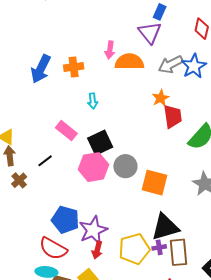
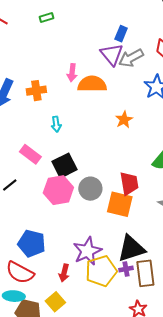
gray arrow: (171, 64) -> (131, 58), moved
red trapezoid: (173, 116) -> (129, 183), moved
purple star: (93, 230) -> (87, 251), moved

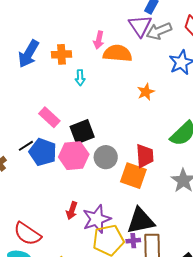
cyan arrow: (56, 124) -> (80, 78), moved
blue pentagon: (32, 243) -> (43, 152), moved
red arrow: (64, 273) -> (72, 211), moved

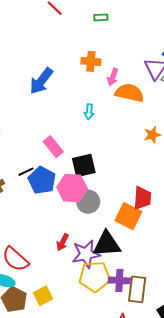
orange cross: (61, 54) -> (91, 61), moved
gray circle: (106, 157) -> (88, 202), moved
black triangle: (141, 221) -> (107, 244), moved
purple cross: (133, 241) -> (119, 280), size x1.5

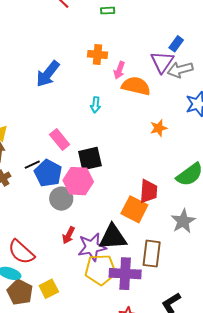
gray circle: (88, 202) -> (61, 199), moved
purple cross: (119, 280) -> (125, 274), size x1.4
brown rectangle: (137, 289) -> (152, 254), moved

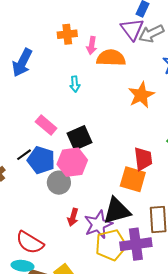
orange star: (159, 128) -> (141, 95), size x1.5

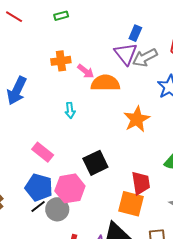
pink arrow: (92, 45) -> (86, 71), turned -60
black square: (80, 138) -> (95, 163), moved
black line: (24, 155) -> (38, 207), moved

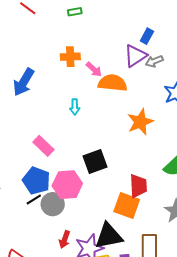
purple triangle: (126, 54) -> (135, 56), turned 30
gray arrow: (145, 58) -> (154, 61), size x0.7

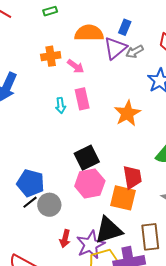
orange semicircle: (112, 83) -> (89, 33), moved
pink rectangle: (43, 146) -> (82, 99), moved, turned 40
pink hexagon: (67, 185) -> (90, 183), moved

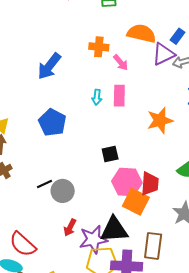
black square: (87, 158) -> (110, 154), size x0.7
blue pentagon: (31, 183) -> (52, 122), moved
pink hexagon: (90, 183) -> (127, 182), moved

